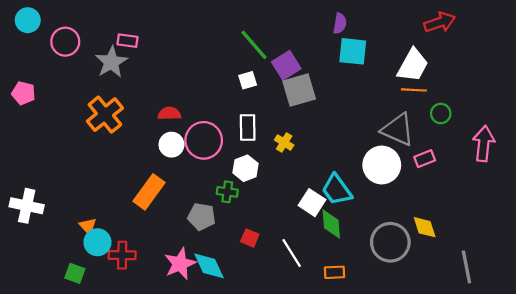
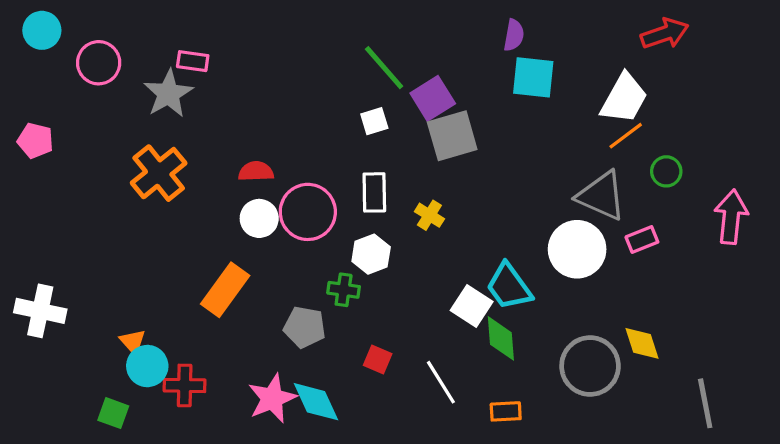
orange line: (414, 90) -> (626, 136), turned -40

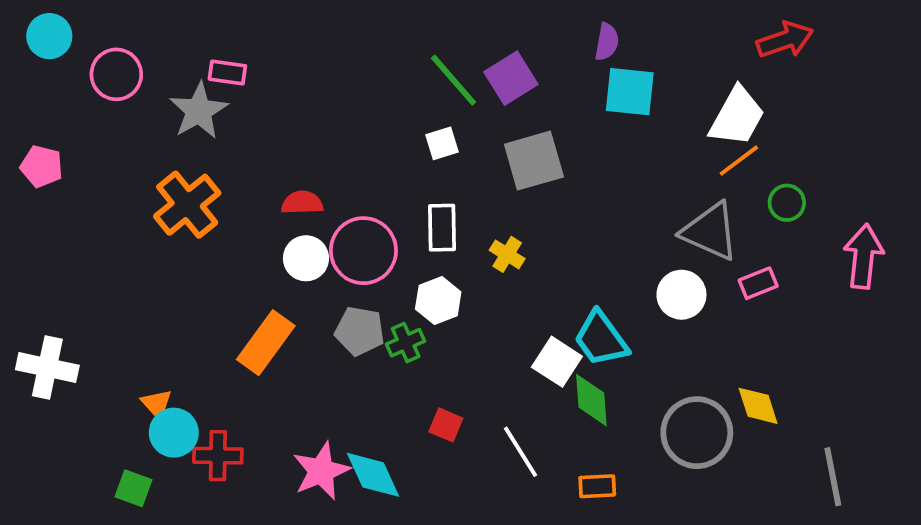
purple square: (433, 98) -> (511, 78), moved
white circle: (577, 249) -> (681, 295), size x0.7
green cross: (344, 290) -> (406, 343), turned -32
gray pentagon: (305, 327) -> (360, 331), moved

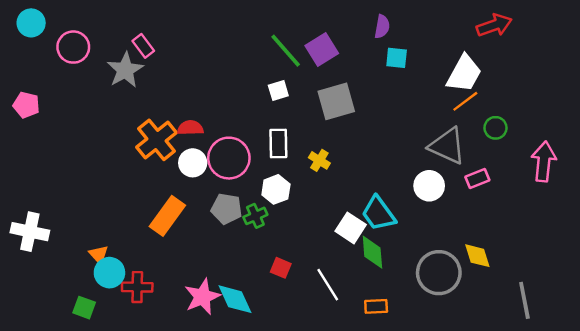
pink rectangle: (227, 72) -> (143, 46), turned 45
cyan square: (630, 92) -> (397, 58), size x0.7
orange cross: (187, 205) -> (157, 140), moved

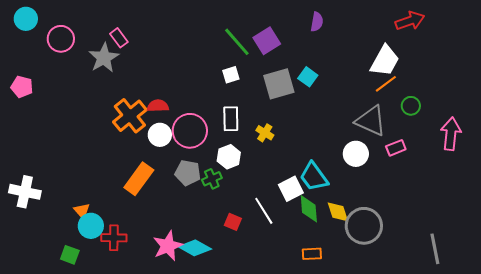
cyan square: (397, 58) -> (308, 77), moved, turned 30
white square: (351, 228) -> (291, 189), turned 30
yellow diamond: (477, 256) -> (338, 212), moved
white line: (328, 285) -> (264, 211), moved
cyan diamond: (235, 299) -> (195, 248), turned -36

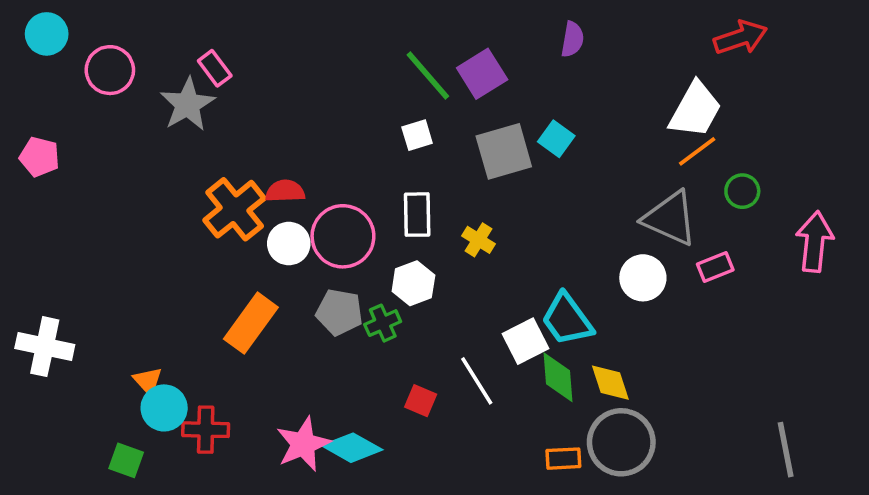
gray circle: (364, 226) -> (621, 442), moved

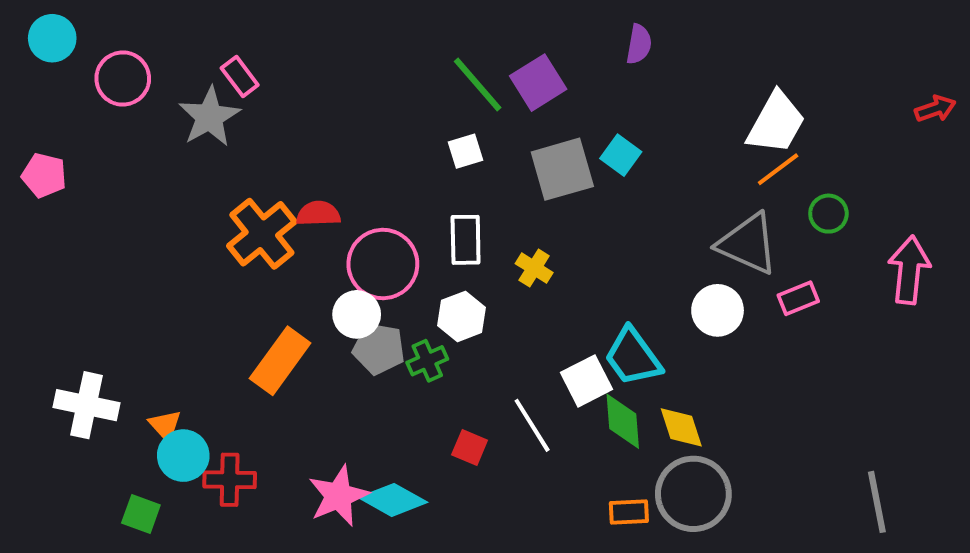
red arrow: (740, 38) -> (935, 109), moved, size x0.7
white circle: (289, 244) -> (357, 314), moved
white cross: (45, 347) -> (86, 405), moved

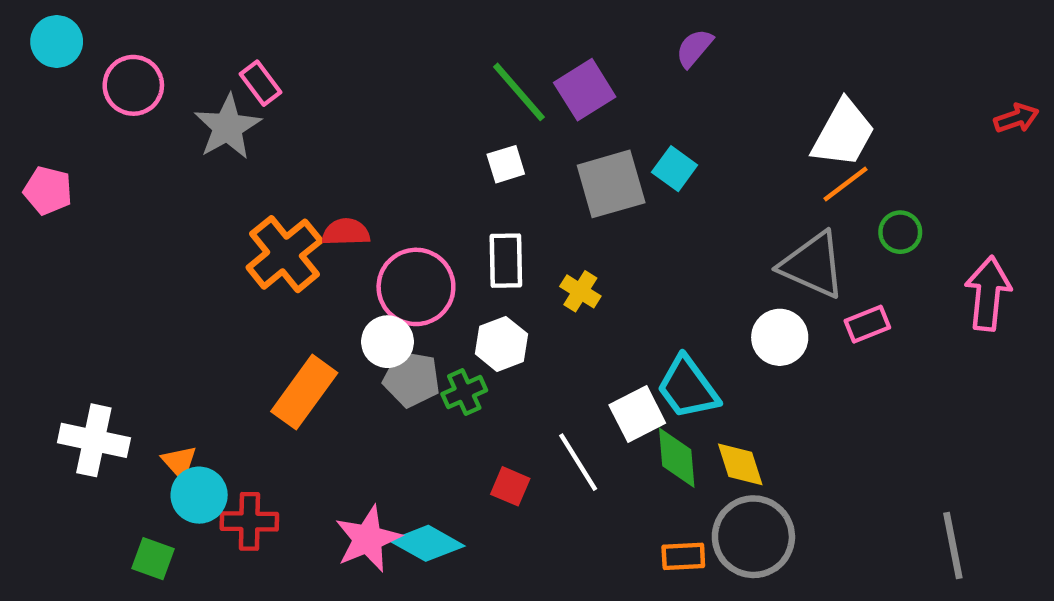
purple semicircle: (639, 44) -> (694, 48), turned -150

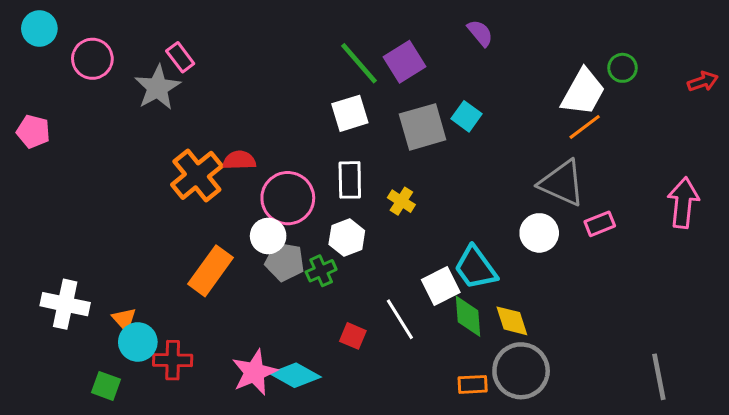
purple semicircle: (694, 48) -> (480, 33), turned 100
white square: (506, 164) -> (350, 113), size x1.4
green circle: (900, 232) -> (622, 68), moved

